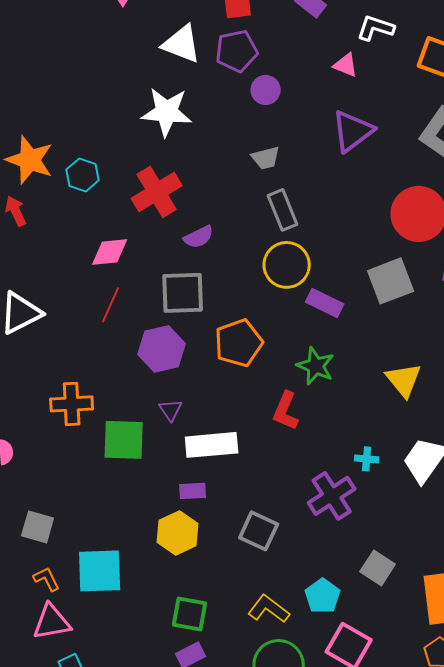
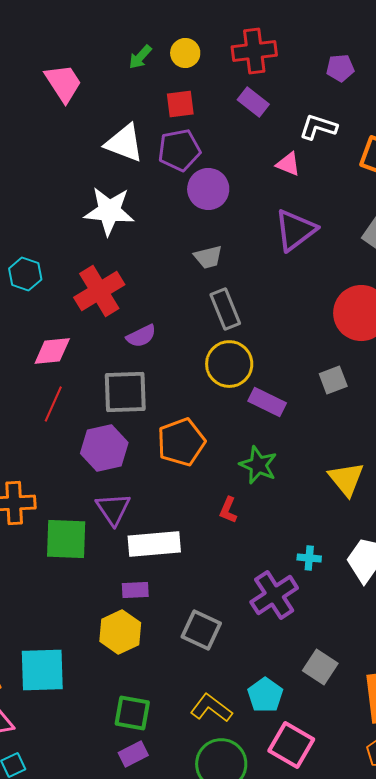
purple circle: (266, 90) -> (208, 189), size x1.4
gray square: (391, 281) -> (333, 380), size x0.6
purple triangle: (171, 410) -> (113, 509), size x1.5
red L-shape: (286, 411) -> (228, 510), size x0.7

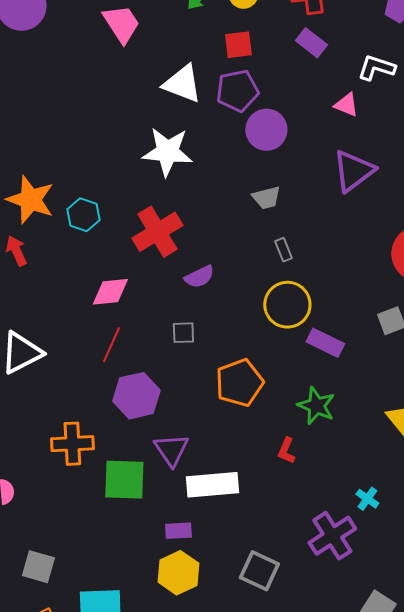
gray rectangle: (225, 309) -> (283, 250), size x0.6
gray square: (125, 392) -> (183, 333), size x0.5
purple hexagon: (104, 448) -> (136, 396), moved
cyan cross: (309, 558) -> (367, 499), turned 30
purple rectangle: (135, 590) -> (178, 531), moved

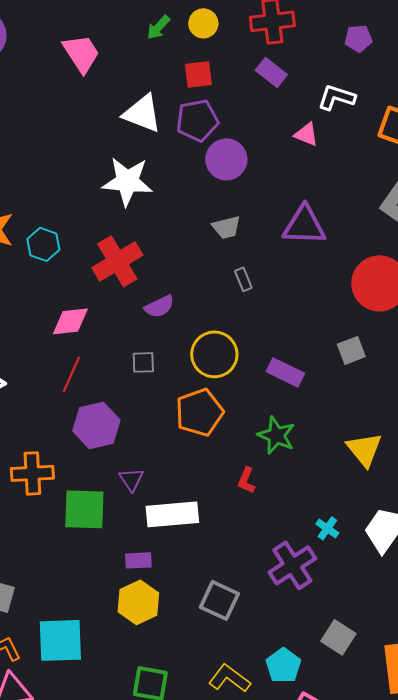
purple triangle: (353, 171) -> (304, 225), moved, turned 39
yellow circle: (287, 305) -> (214, 354), moved
purple triangle: (171, 450) -> (131, 479), size x0.7

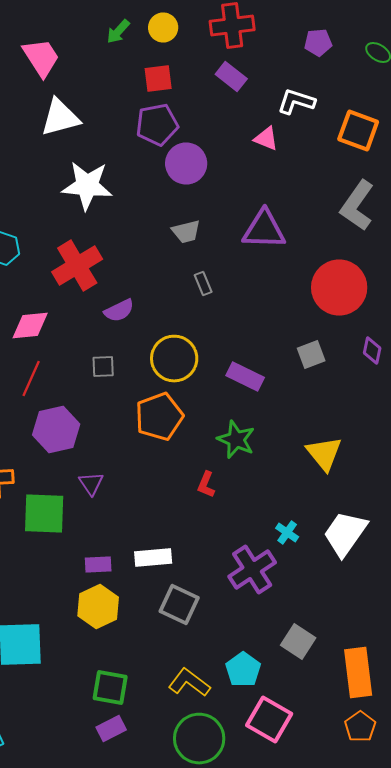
white triangle: (142, 113) -> (60, 118), moved, turned -36
white rectangle: (172, 514) -> (153, 558), moved, size x0.7

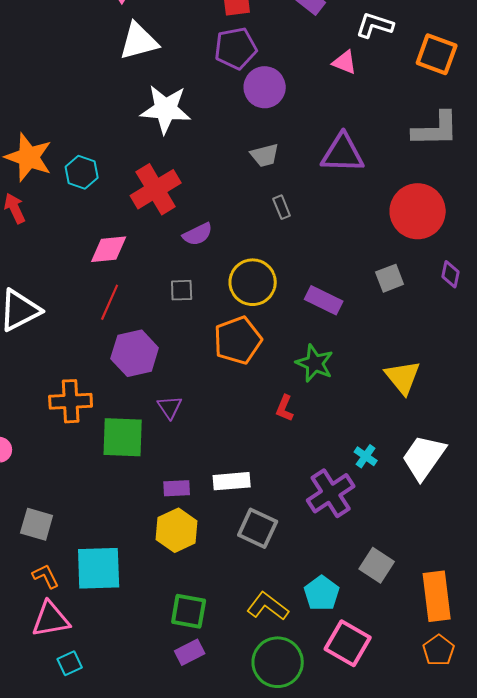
gray L-shape: (357, 206) -> (436, 129), turned -126

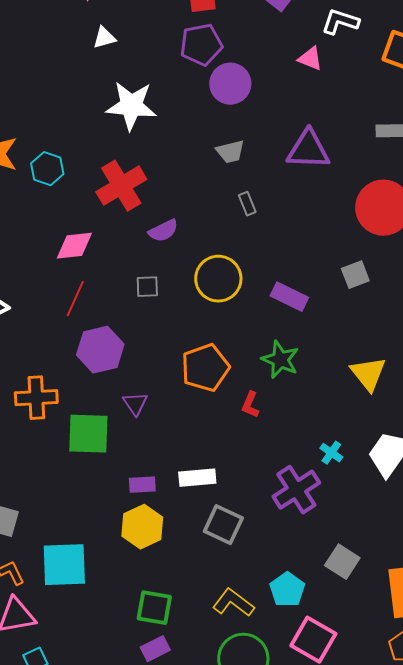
white triangle: (139, 41) -> (104, 38), size x0.6
orange pentagon: (238, 340) -> (205, 368), moved

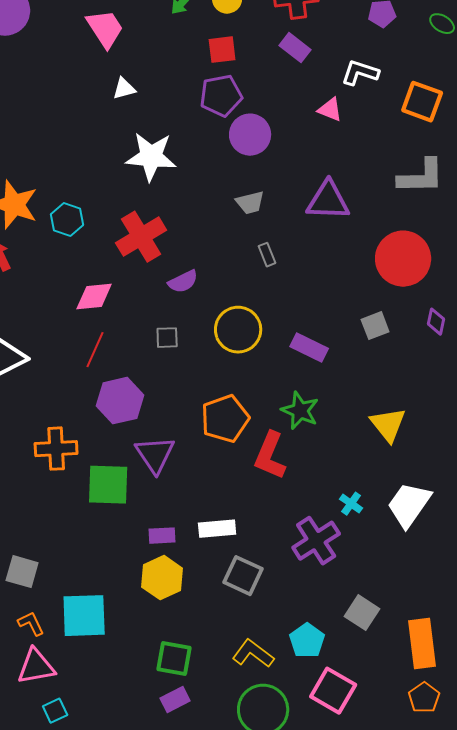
purple triangle: (135, 404) -> (155, 455), size x1.6
red L-shape: (250, 405) -> (270, 456), size x1.8

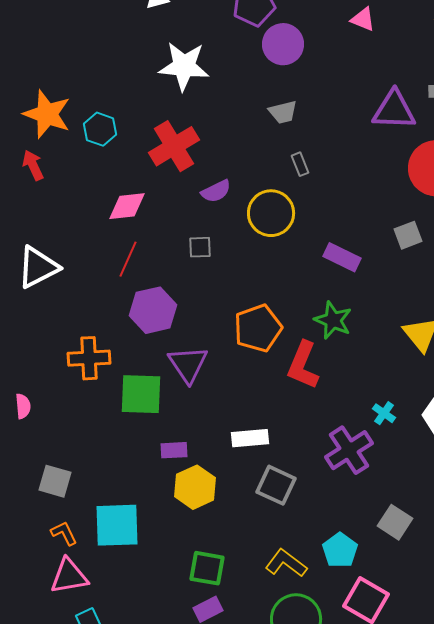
purple triangle: (328, 201) -> (394, 110), moved
yellow circle: (238, 330) -> (271, 213), moved
purple rectangle: (162, 536) -> (174, 450), moved

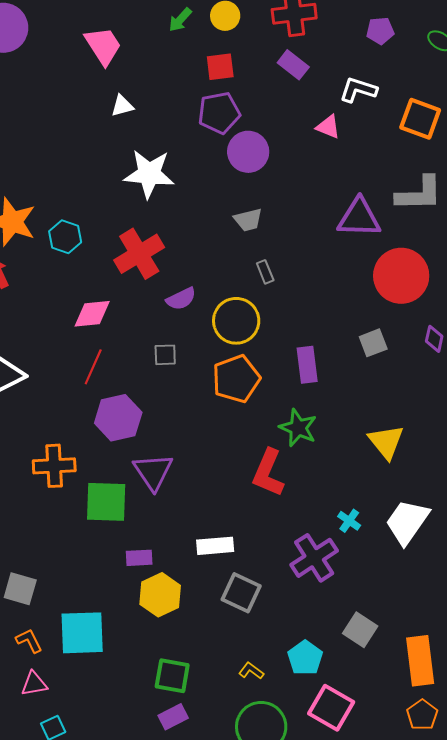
purple rectangle: (342, 257) -> (307, 365), turned 57
orange pentagon: (258, 328) -> (236, 379), moved
yellow L-shape: (286, 563) -> (251, 671), size x0.6
pink triangle: (69, 576) -> (34, 684), size x0.7

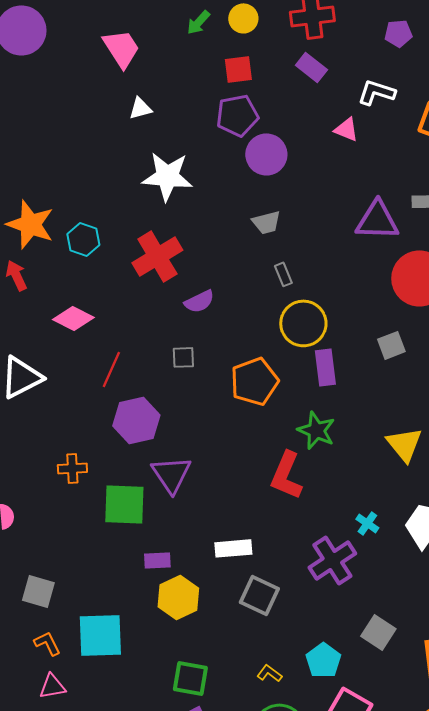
pink diamond: (92, 314) -> (73, 318), moved, turned 33
yellow circle: (236, 321) -> (303, 323), moved
orange cross: (54, 466) -> (72, 468), size x0.7

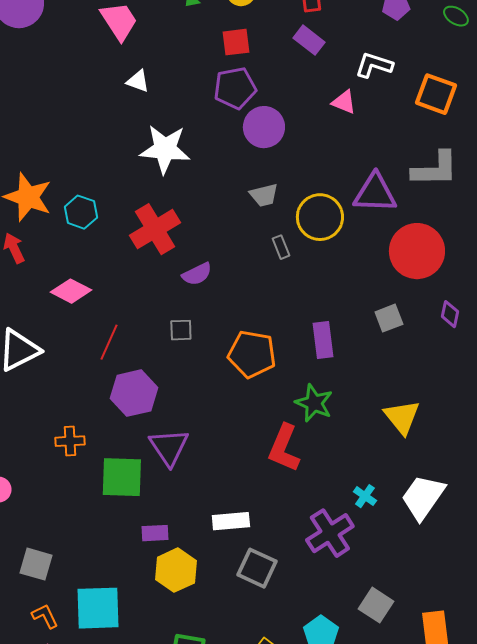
white triangle: (140, 108) -> (138, 81), turned 35
yellow circle: (303, 323) -> (320, 217), moved
orange pentagon: (254, 381) -> (252, 354), turned 30

